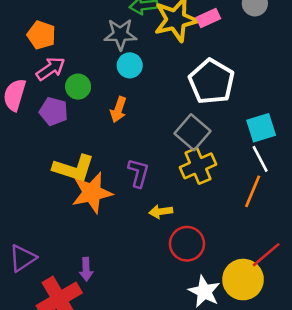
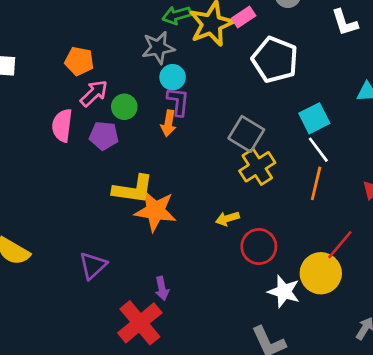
white pentagon: (211, 82) -> (275, 60), moved
purple L-shape: (138, 173) -> (178, 102), moved
orange star: (92, 193) -> (155, 211), turned 30
purple triangle: (23, 258) -> (93, 266), moved

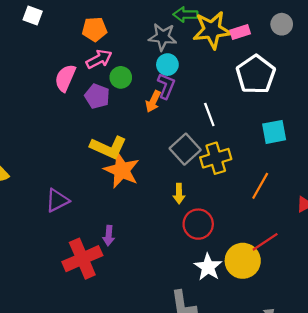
orange pentagon: (79, 61) -> (94, 29), turned -30
gray square: (246, 134) -> (185, 149), moved
white line: (318, 150) -> (209, 114), moved
yellow arrow: (227, 219) -> (179, 194), turned -90

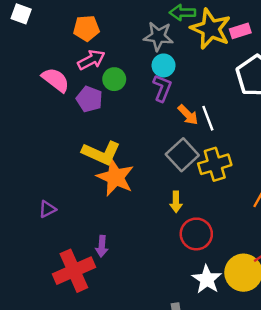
yellow star: (212, 30) -> (211, 29), turned 30
pink semicircle: (65, 78) -> (56, 80), turned 104
orange arrow: (153, 101) -> (188, 115), moved, turned -70
purple triangle: (57, 200) -> (47, 209), size x0.7

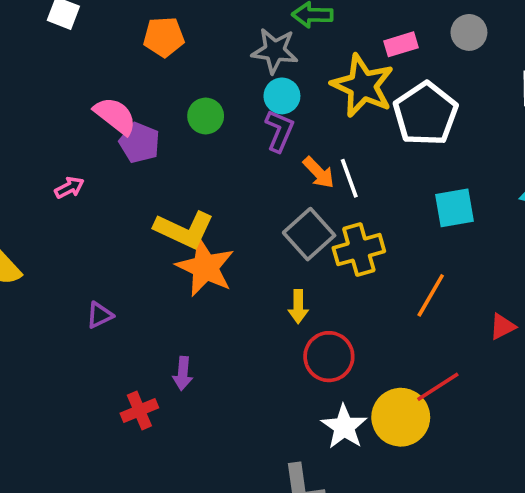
yellow star: (211, 29) -> (363, 86), moved
pink arrow: (91, 60) -> (69, 188), moved, size x0.7
purple pentagon: (89, 99) -> (140, 143), moved
red cross: (74, 271) -> (139, 411), size x0.6

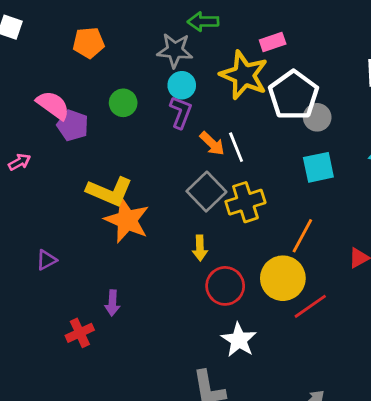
gray circle: (469, 32) -> (317, 117), moved
yellow circle: (401, 417) -> (283, 278), moved

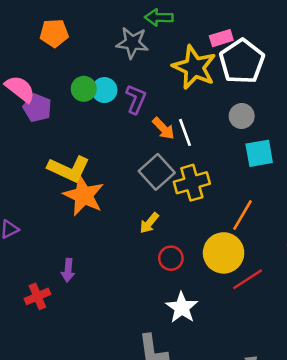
cyan circle: (182, 85) -> (104, 90), moved
white pentagon: (293, 95) -> (242, 61), moved
gray circle: (317, 117) -> (242, 116), moved
yellow arrow: (200, 248) -> (149, 223), turned 40
red circle: (225, 286) -> (171, 258), size x0.7

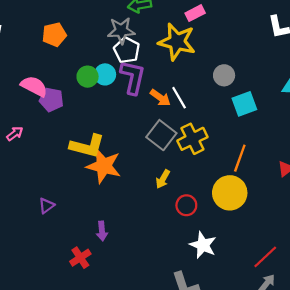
white pentagon: (242, 61) -> (127, 50), moved, size x0.7
purple L-shape: (136, 99) -> (133, 77), size x1.4
red line: (248, 279) -> (265, 257), moved

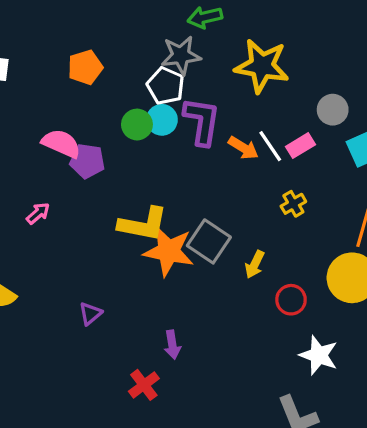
pink rectangle: (195, 13) -> (300, 146), moved
white pentagon: (127, 50) -> (166, 86), moved
gray square: (161, 135) -> (209, 241), moved
yellow cross: (192, 139) -> (293, 204), size x0.6

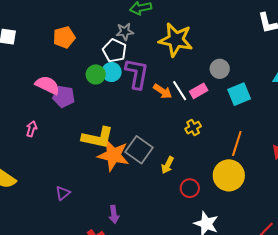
gray star: (181, 55) -> (125, 32), size x0.7
pink arrow: (38, 213) -> (32, 129), turned -35

